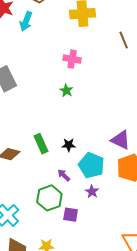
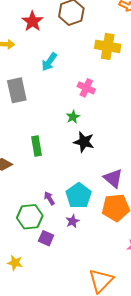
cyan arrow: (26, 21) -> (49, 62), moved
green rectangle: (41, 144) -> (36, 146), moved
black star: (69, 145) -> (84, 142), moved, size x1.5

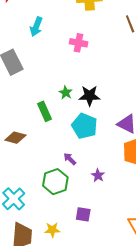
green star: (73, 117) -> (66, 93), moved
cyan pentagon: (79, 196) -> (84, 126), moved
purple square: (46, 238) -> (83, 214), moved

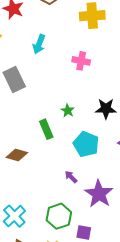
black star: (90, 96) -> (106, 109), moved
purple star: (98, 175) -> (99, 194), size x2.0
green hexagon: (55, 182) -> (59, 216), moved

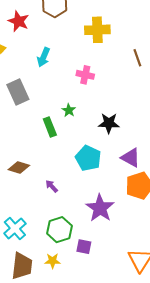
green star: (68, 111) -> (69, 110), moved
green rectangle: (46, 129) -> (50, 127), moved
purple arrow: (71, 177) -> (52, 186), moved

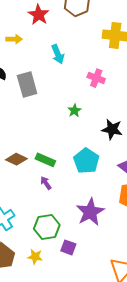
cyan arrow: (44, 57) -> (58, 54), turned -54
green rectangle: (50, 127) -> (45, 160), moved, turned -54

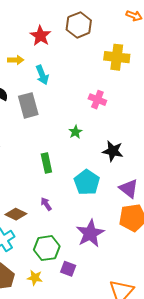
cyan arrow: (58, 54) -> (42, 75), moved
brown diamond: (16, 159) -> (16, 214), moved
green rectangle: (45, 160) -> (46, 163), moved, turned 54

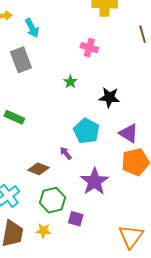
green rectangle: (46, 163) -> (14, 117), moved, turned -48
purple arrow: (46, 204) -> (66, 153), moved
brown diamond: (16, 214) -> (39, 169), moved

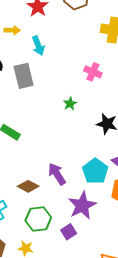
cyan pentagon: (86, 131) -> (95, 171), moved
purple arrow: (66, 153) -> (57, 174), size x1.6
purple square: (76, 219) -> (69, 232), moved, turned 35

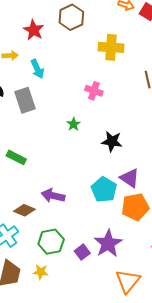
purple arrow: (57, 174) -> (53, 196), moved, turned -40
brown diamond: (28, 186) -> (24, 210), moved
purple star: (82, 205) -> (108, 243), moved

